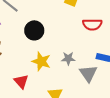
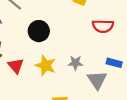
red triangle: (21, 81) -> (16, 66), moved

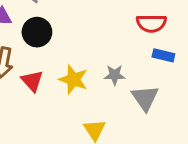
black circle: (39, 31) -> (37, 32), moved
blue rectangle: (114, 63) -> (163, 55), moved

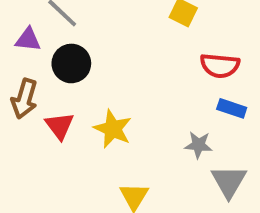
gray star: (115, 75) -> (198, 145), moved
gray triangle: (145, 98) -> (229, 181), moved

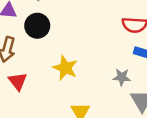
red triangle: (60, 126) -> (18, 81), moved

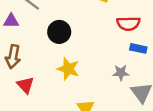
black circle: (37, 26) -> (59, 32), moved

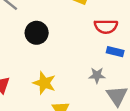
yellow star: (68, 69) -> (44, 83), moved

